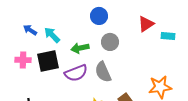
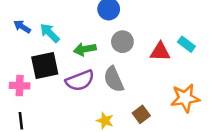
red triangle: (146, 24) -> (160, 52), moved, turned 36
cyan rectangle: (168, 36) -> (186, 44), moved, turned 32
pink cross: (23, 60) -> (20, 86), moved

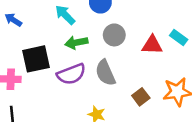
cyan arrow: (50, 33) -> (65, 15), moved
brown square: (141, 114) -> (141, 97), moved

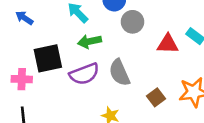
gray circle: (114, 35) -> (133, 22), moved

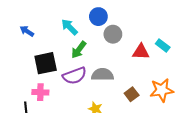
green arrow: (90, 41) -> (79, 50), turned -42
gray semicircle: (119, 73) -> (103, 75), turned 115
pink cross: (22, 79) -> (40, 92), moved

